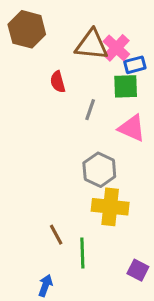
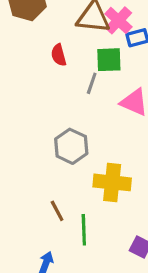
green square: (126, 86) -> (109, 60), moved
gray hexagon: (99, 170) -> (71, 146), moved

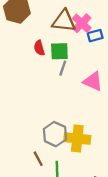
green square: (109, 60) -> (59, 51), moved
gray hexagon: (71, 146) -> (55, 134), moved

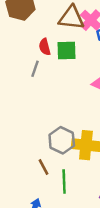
gray line: (63, 68) -> (35, 69), moved

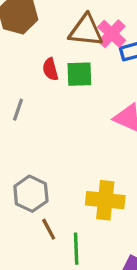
gray line: (35, 69) -> (18, 110), moved
gray hexagon: (62, 140) -> (31, 194), moved

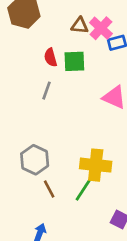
brown triangle: (86, 31) -> (80, 25), size x0.6
gray line: (18, 110) -> (47, 91), moved
green line: (76, 249) -> (84, 189), moved, turned 35

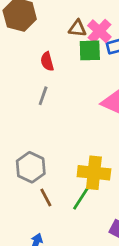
green square: (74, 61) -> (90, 50), moved

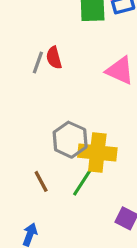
red semicircle: (47, 61) -> (54, 58), moved
gray hexagon: (31, 167) -> (70, 140), moved

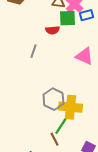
red semicircle: (54, 58) -> (52, 30), moved, turned -80
brown line: (41, 181) -> (54, 139), moved

